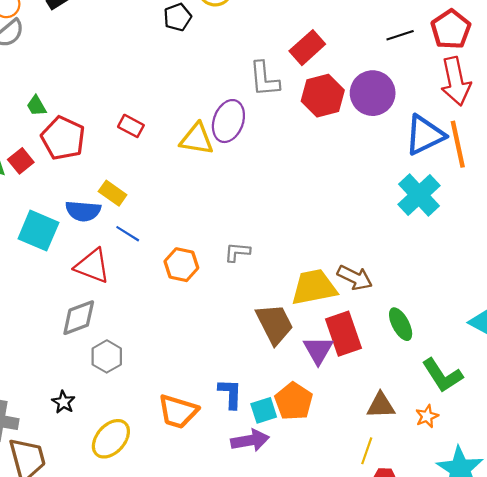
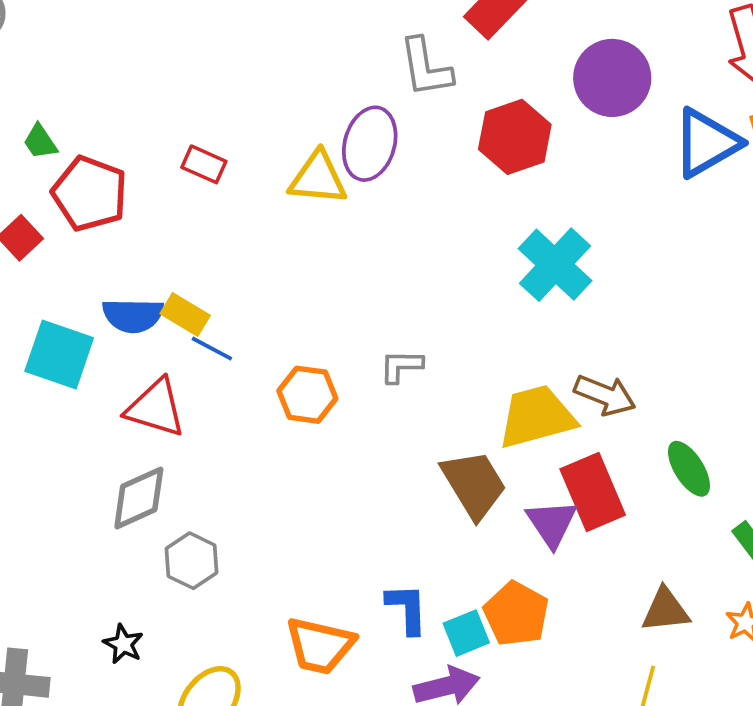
red hexagon: (323, 96) -> (515, 137), moved
yellow rectangle: (113, 193) -> (185, 314), moved
cyan cross: (419, 195) -> (555, 265), moved

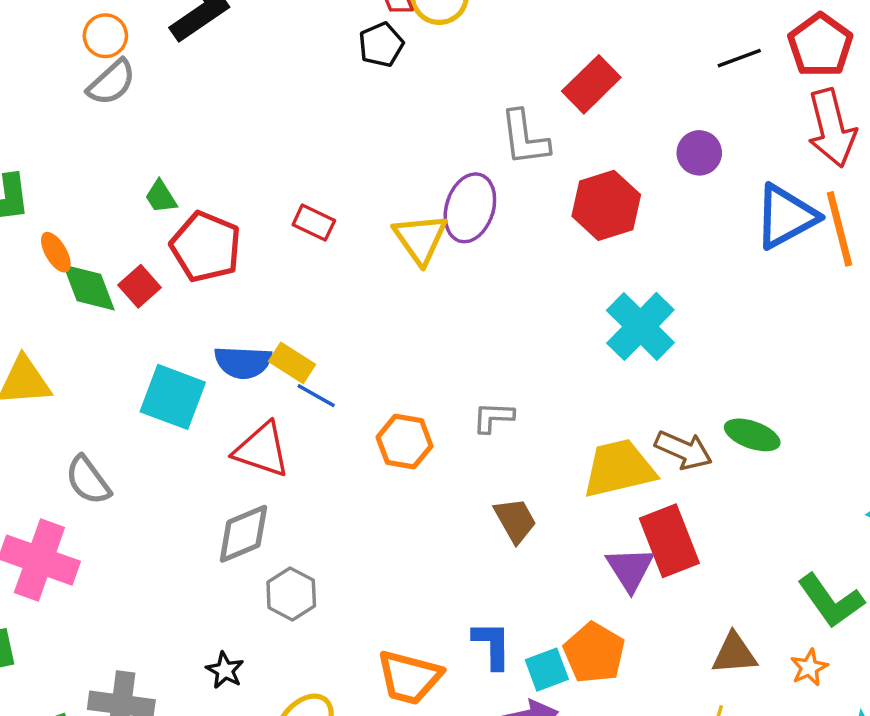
purple circle: (612, 78) -> (699, 153), size x0.6
yellow triangle: (318, 178) -> (420, 239), turned 48
green ellipse: (689, 469) -> (752, 435), moved, turned -40
brown trapezoid: (474, 484) -> (515, 520), moved, size x0.7

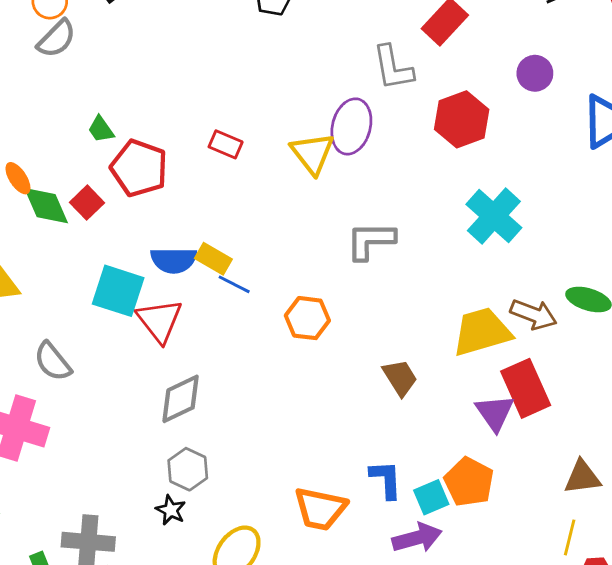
gray L-shape: (493, 417) -> (371, 241), moved, size x1.5
red triangle: (262, 450) -> (159, 321), moved, turned 36
gray hexagon: (291, 594) -> (188, 469), moved

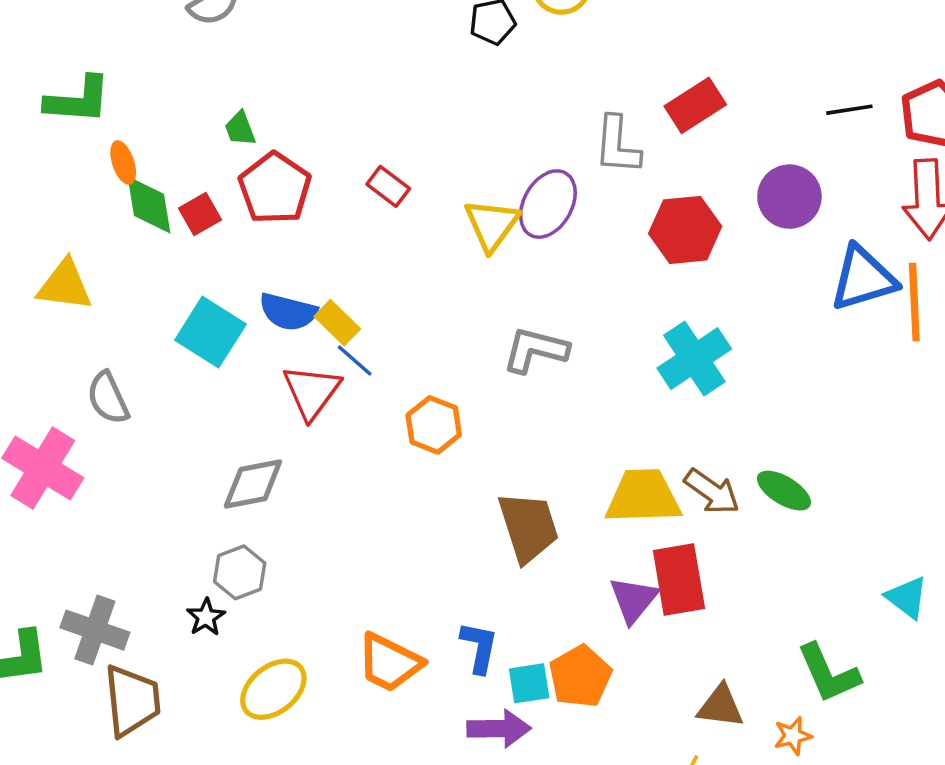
purple circle: (535, 73) -> (789, 197), size x1.4
red triangle: (159, 321) -> (312, 392), moved
brown trapezoid: (400, 378) -> (528, 527), size x1.5

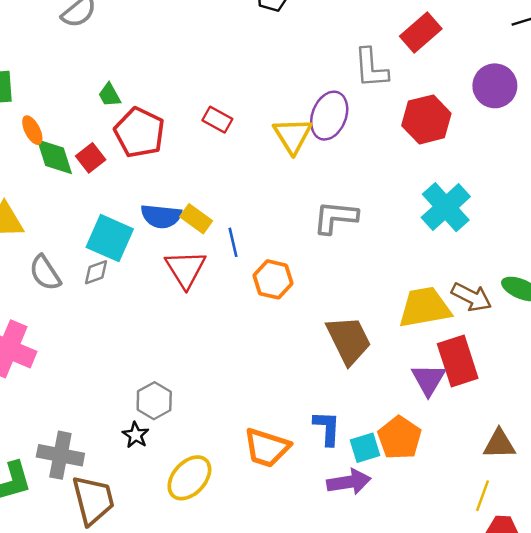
blue line: (355, 361) -> (233, 242), moved, turned 44
gray semicircle: (108, 398) -> (45, 273), moved
gray diamond: (253, 484) -> (96, 272), moved, size x0.6

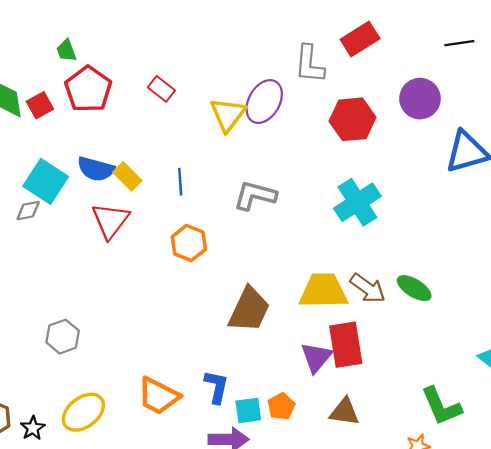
blue line: (233, 242) -> (180, 182), moved
brown trapezoid: (349, 340) -> (249, 310), turned 42
black star: (136, 435) -> (33, 428), moved
orange pentagon: (400, 438) -> (281, 406), size x0.7
brown triangle: (499, 444) -> (344, 412), moved

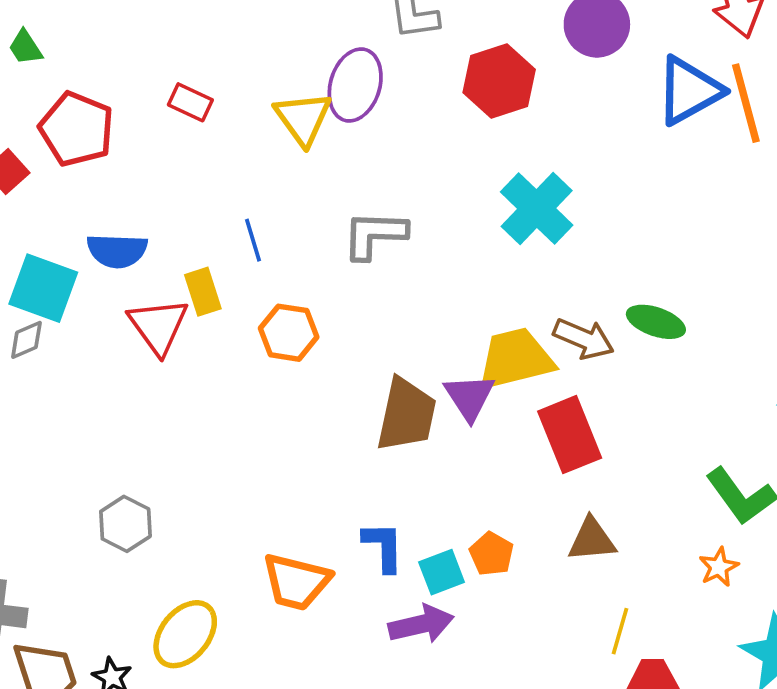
green trapezoid: (66, 51) -> (25, 47), moved
yellow rectangle: (127, 176) -> (203, 292), moved, turned 40
purple triangle: (316, 357) -> (469, 397), moved

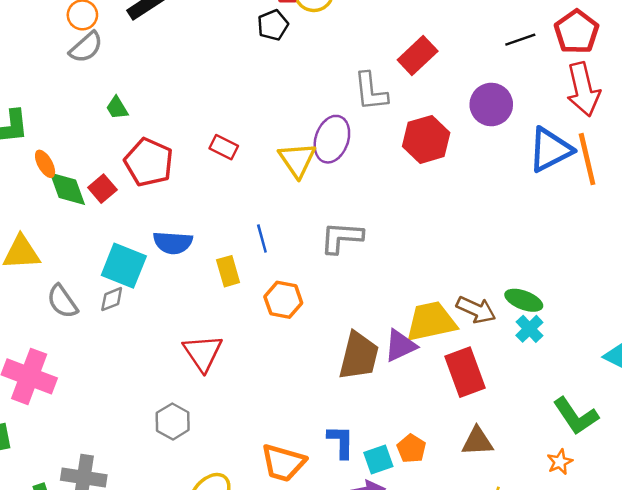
cyan cross: (537, 208) -> (529, 329), moved, size x0.6
red triangle: (158, 326) -> (203, 353), moved
purple triangle: (469, 397) -> (400, 346), turned 36

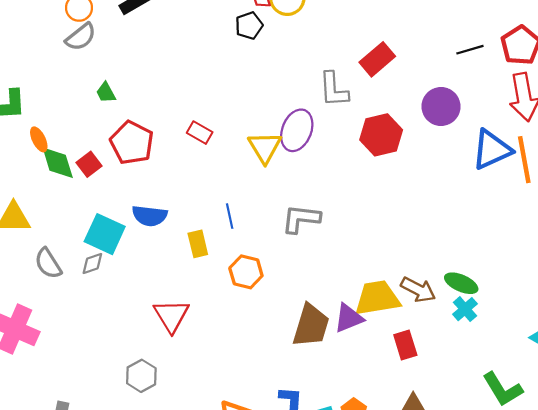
red rectangle: (465, 372) -> (405, 345), size x0.7

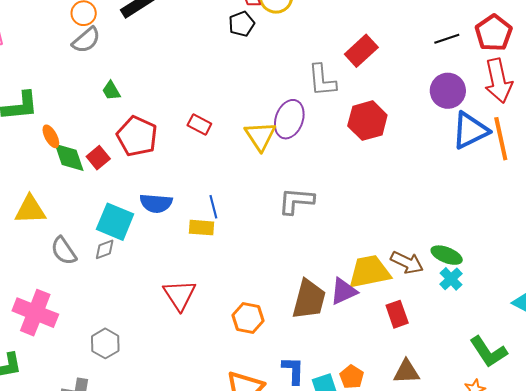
purple circle: (441, 107) -> (448, 91), moved
blue line: (230, 216) -> (213, 207), moved
yellow rectangle: (198, 244) -> (202, 228), turned -70
orange hexagon: (246, 272) -> (248, 318), moved
gray hexagon: (141, 376) -> (105, 343), moved

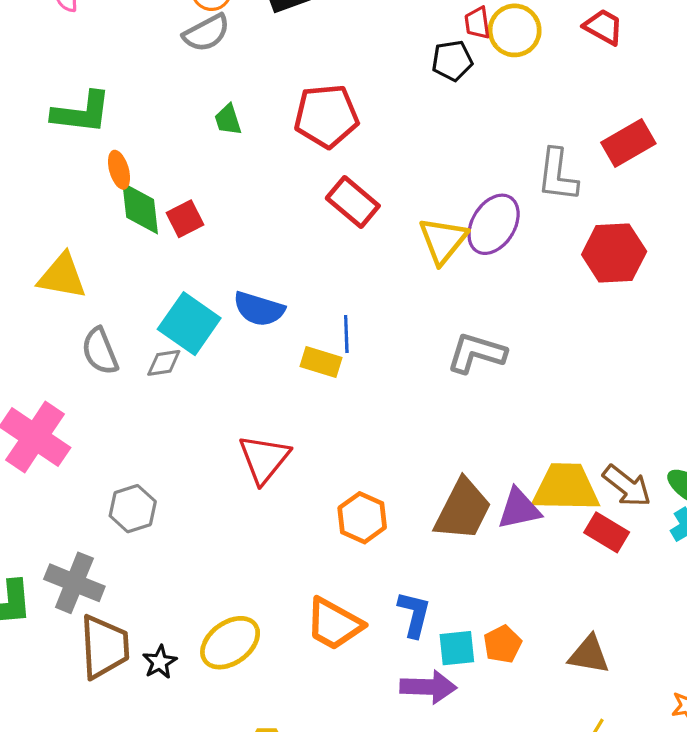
red rectangle: (199, 125) -> (353, 202), size x1.4
red pentagon: (137, 136) -> (326, 116), moved, turned 30
red rectangle: (397, 314) -> (607, 532), moved, turned -52

